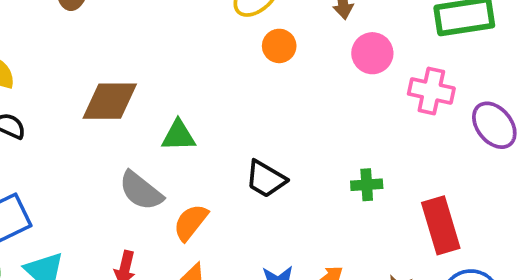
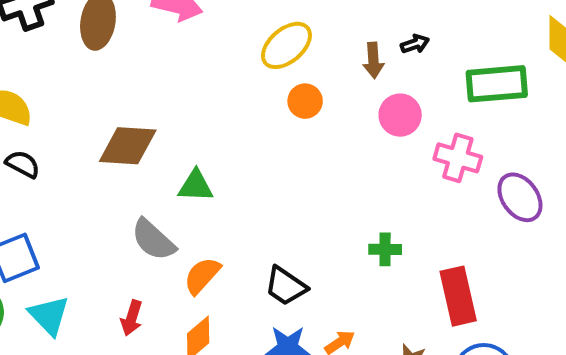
black trapezoid: (266, 179) -> (286, 286), moved

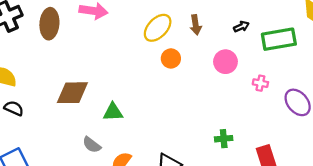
black arrow: (415, 44) -> (241, 27), moved
brown arrow: (373, 60) -> (196, 25), moved
pink cross: (458, 158) -> (260, 83), size x0.6
gray semicircle: (153, 240) -> (92, 145), size x0.7

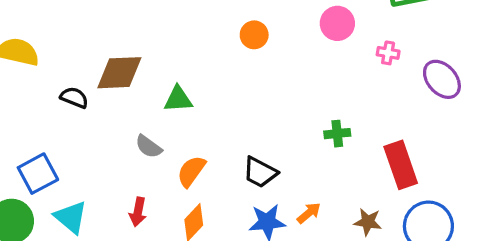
orange circle: (171, 58) -> (254, 35), moved
black semicircle: (14, 108) -> (74, 98), moved

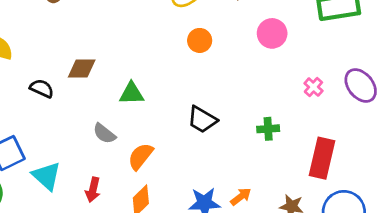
pink cross: (388, 53) -> (313, 87), moved, turned 30
brown diamond: (119, 73) -> (82, 69), size x0.7
red rectangle: (401, 165) -> (322, 158), turned 30
black trapezoid: (260, 172) -> (202, 120), moved
cyan triangle: (71, 217) -> (47, 176), moved

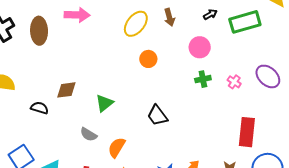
green triangle: (132, 93) -> (104, 103), turned -30
black trapezoid: (202, 120) -> (157, 115), turned 30
green cross: (268, 129) -> (203, 79), moved

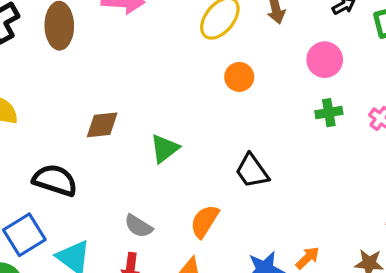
black semicircle: (40, 108) -> (55, 180), moved, size x1.5
gray semicircle: (89, 134) -> (138, 226), moved
orange semicircle: (117, 147) -> (205, 221), moved

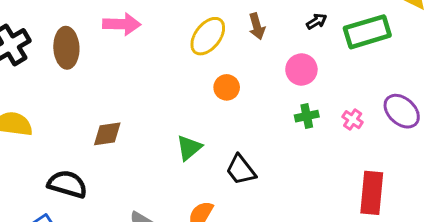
green triangle: (165, 148) -> (189, 148), moved

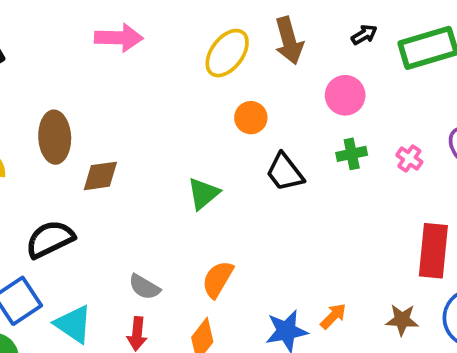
brown arrow: (257, 26) -> (289, 41), size x1.4
brown ellipse: (66, 48) -> (55, 137), moved
black trapezoid: (241, 170) -> (285, 172), moved
black semicircle: (67, 184) -> (50, 239), turned -42

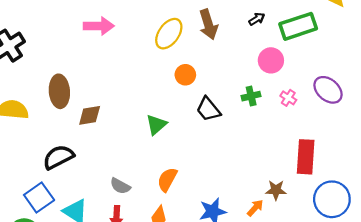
pink circle: (345, 95) -> (271, 60), moved
orange arrow: (333, 316) -> (255, 208), moved
brown star: (402, 320) -> (276, 190), moved

